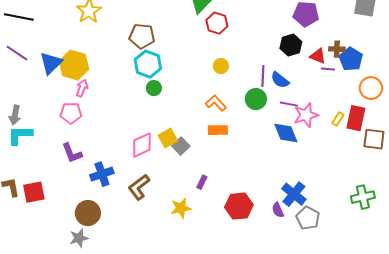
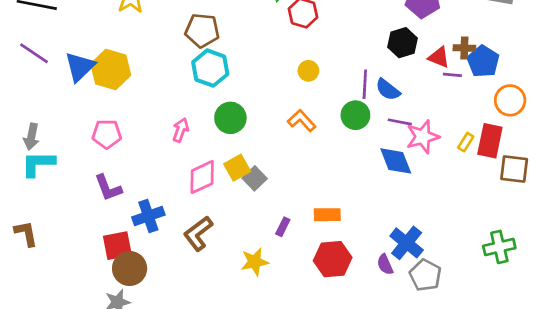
pink arrow: (82, 88) -> (181, 130), moved
green circle: (154, 88) -> (230, 118), moved, size x1.5
orange rectangle: (218, 130) -> (327, 215), moved
red square: (34, 192) -> (117, 246), moved

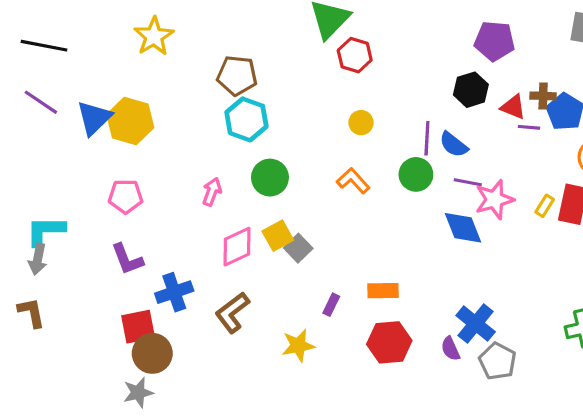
gray arrow: (31, 137) -> (38, 259), moved

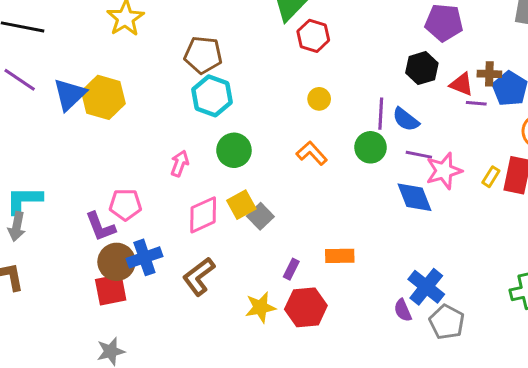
pink pentagon: (126, 196) -> (125, 205), moved
red hexagon: (389, 342) -> (306, 307), moved
brown circle: (152, 353) -> (117, 262), moved

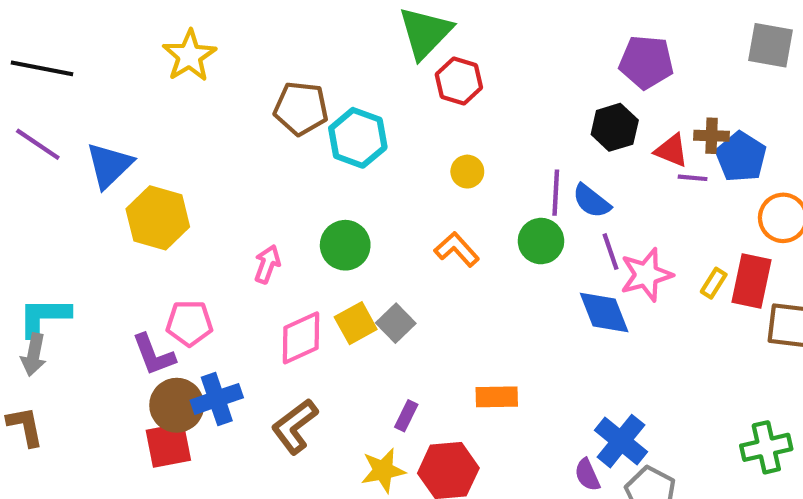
cyan hexagon: (212, 96) -> (358, 138), moved
yellow hexagon: (103, 97) -> (158, 218), moved
purple line: (419, 155) -> (610, 252), turned 60
gray square: (260, 216) -> (396, 323), moved
purple rectangle: (291, 269) -> (406, 416), moved

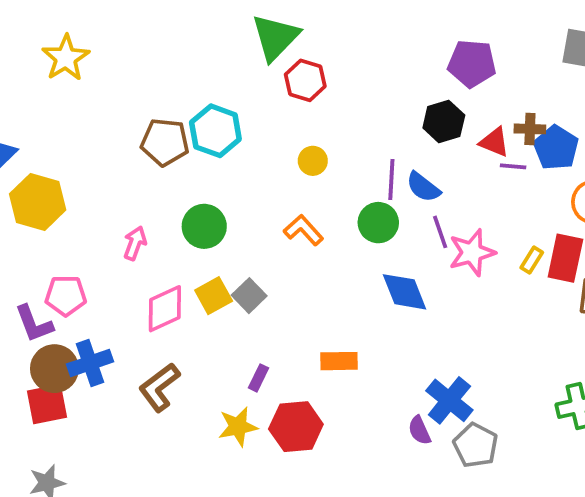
brown pentagon: (301, 108) -> (165, 142), moved
blue diamond: (604, 313) -> (404, 292), moved

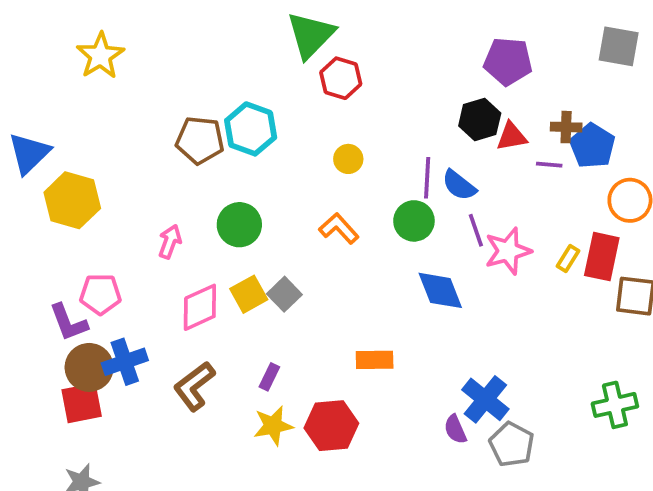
red triangle: (494, 142) -> (512, 136), moved, turned -32
purple rectangle: (258, 378) -> (269, 377), moved

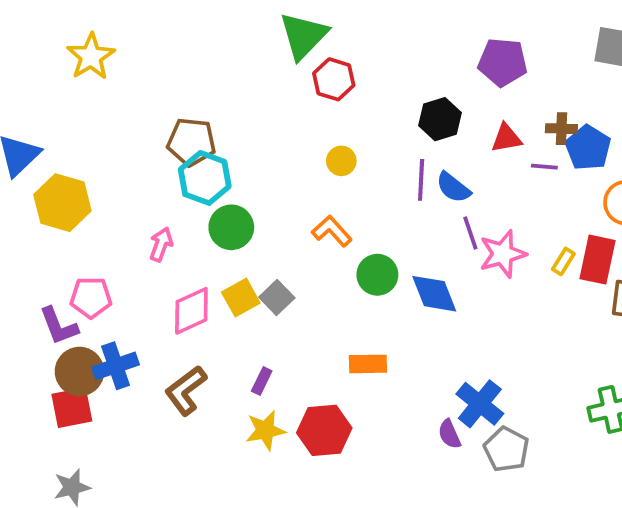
black hexagon: (480, 120) -> (440, 119), moved
cyan hexagon: (251, 129) -> (205, 178), moved
green circle: (414, 221) -> (377, 275), moved

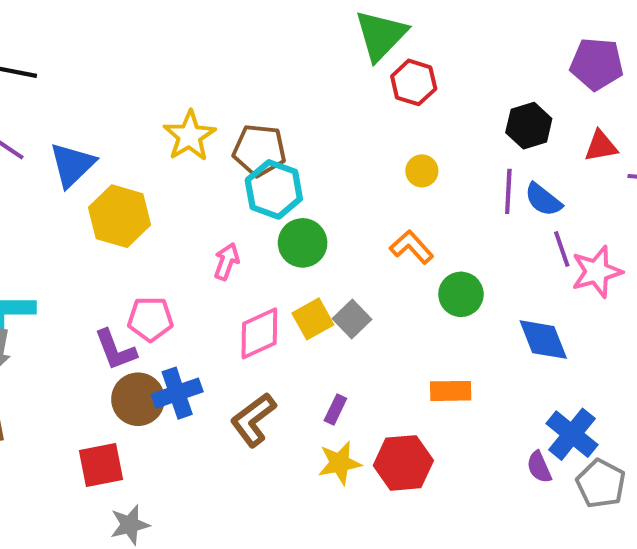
yellow star: (91, 57) -> (189, 136), moved
blue diamond: (434, 294) -> (543, 340), moved
red square: (72, 408) -> (101, 465), moved

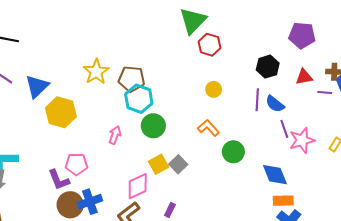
pink diamond: (259, 333) -> (138, 186), moved
orange rectangle: (451, 391) -> (283, 201), moved

